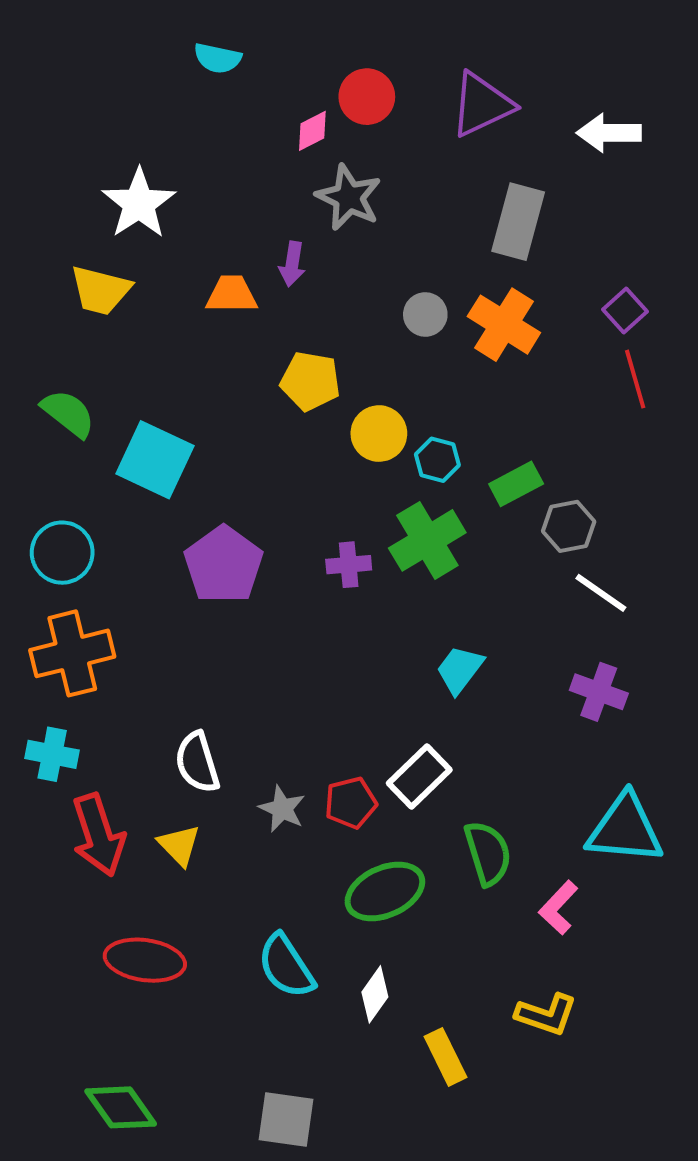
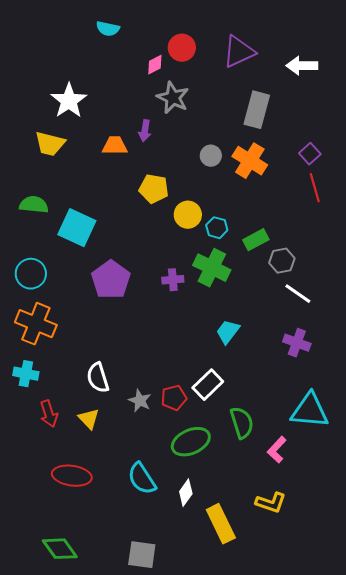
green semicircle: (68, 413) -> (34, 205), turned -32
green cross: (427, 540) -> (212, 268), turned -33
orange cross: (72, 653) -> (36, 324), turned 36
red arrow: (98, 835) -> (49, 414), size x0.7
yellow rectangle: (445, 1057) -> (221, 524), size x1.4

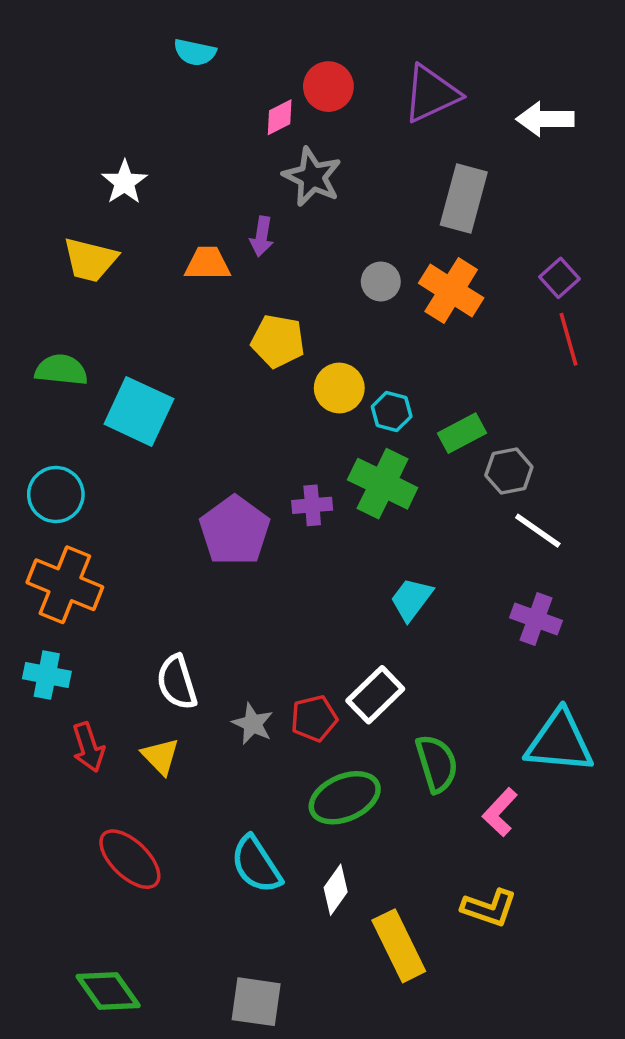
white star: (69, 101) -> (124, 182), size x0.7
purple pentagon: (111, 280) -> (235, 531), moved
red ellipse: (72, 476) -> (130, 859), turned 36

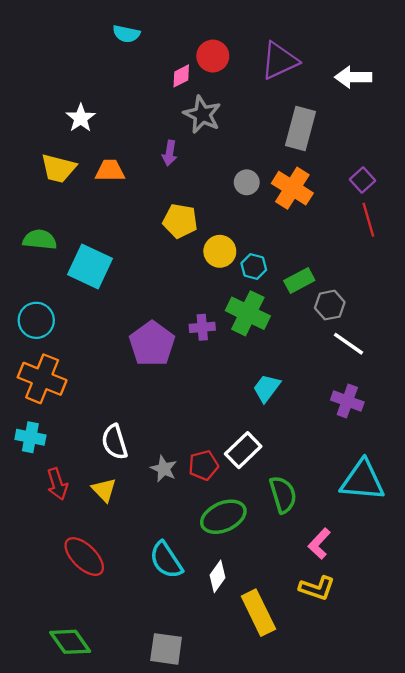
orange trapezoid: (207, 263) -> (110, 171), moved
pink L-shape: (500, 812) -> (319, 544), moved

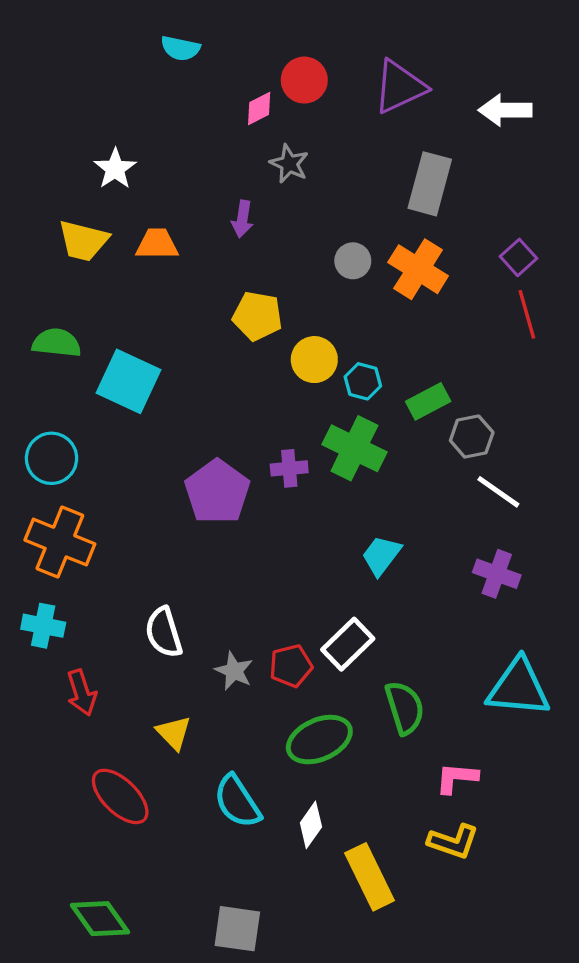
gray star: (202, 115) -> (289, 164), size x0.7
yellow triangle: (104, 490) -> (174, 733), moved
pink L-shape: (319, 544) -> (457, 778), turned 52

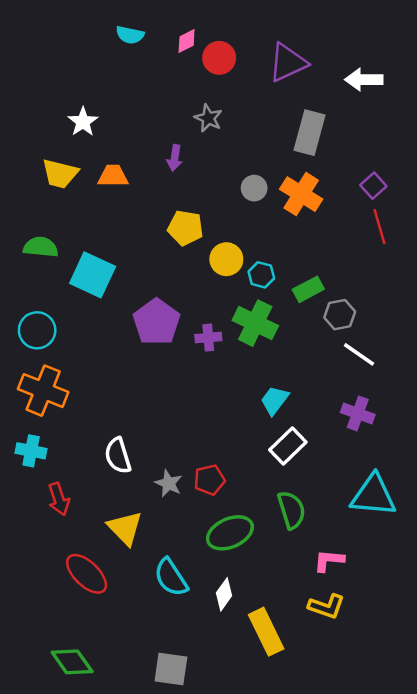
pink diamond: (259, 108) -> (187, 41), moved
purple pentagon: (217, 492) -> (156, 322), moved
white rectangle: (348, 644) -> (288, 446), moved
yellow triangle: (174, 733) -> (125, 528), size x1.4

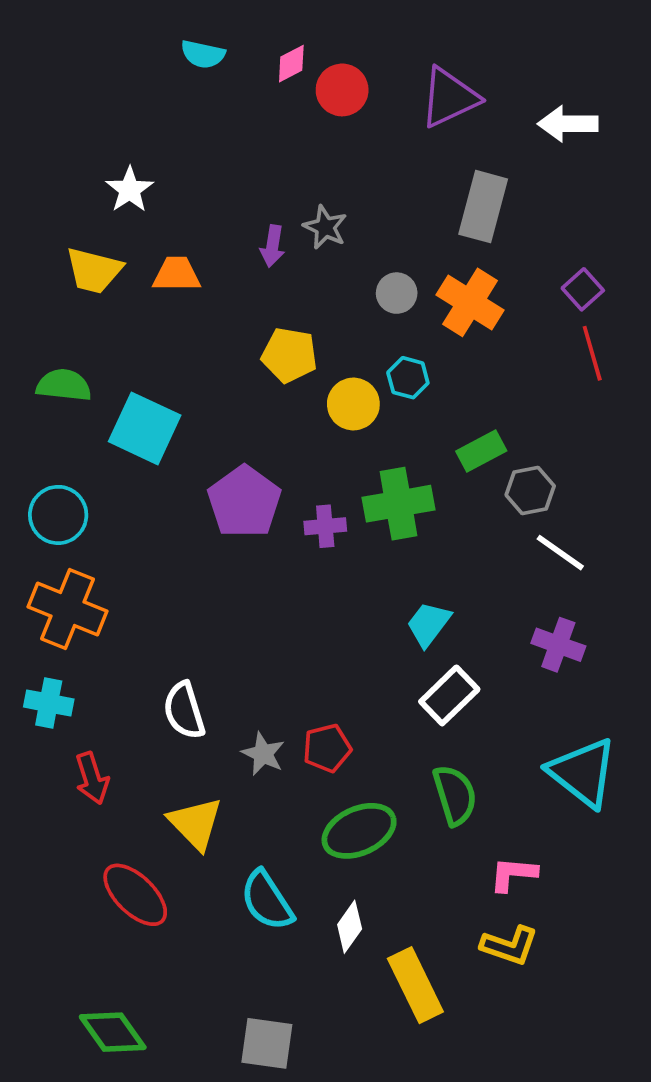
gray star: (208, 118) -> (325, 227), moved
cyan hexagon: (261, 275) -> (408, 378), moved
green cross: (255, 323) -> (399, 504), turned -36
cyan triangle: (373, 495) -> (583, 773), turned 33

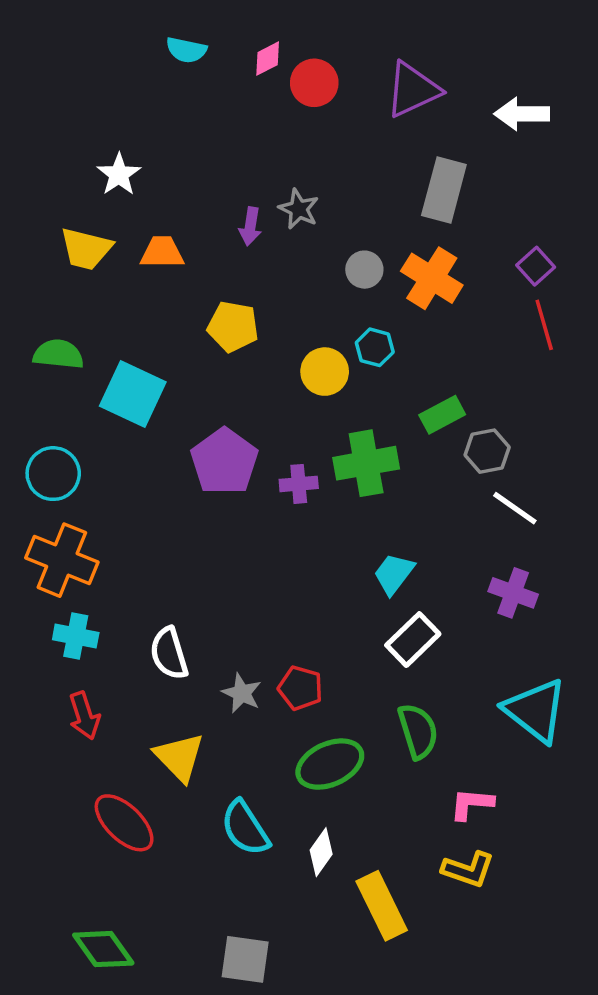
yellow pentagon: (289, 355) -> (233, 327), moved
cyan cross: (49, 703) -> (76, 636), moved
red pentagon: (327, 748) -> (300, 688), turned 30

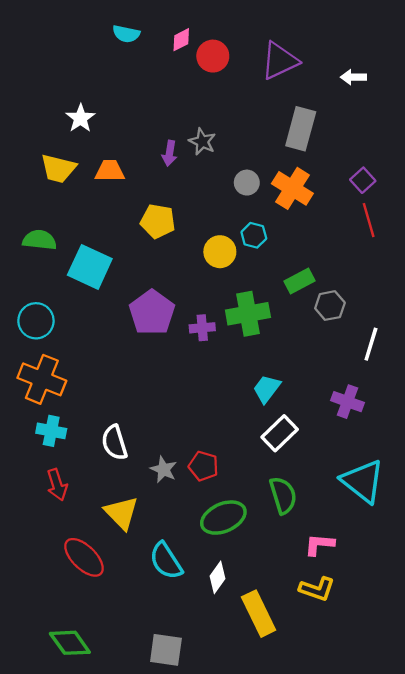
white arrow: (522, 114) -> (353, 77), size x0.7
white line: (515, 508) -> (371, 344), moved, turned 72

